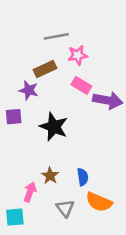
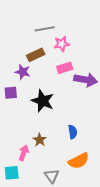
pink rectangle: (81, 85) -> (65, 68), turned -49
blue semicircle: (83, 177) -> (73, 132), moved
orange semicircle: (99, 202) -> (79, 161), turned -50
gray triangle: (65, 208) -> (52, 176), moved

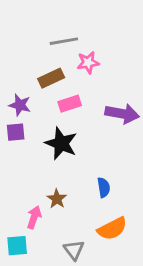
pink rectangle: (65, 68) -> (70, 104), moved
purple star: (23, 72) -> (20, 105), moved

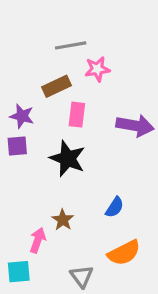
pink rectangle: (70, 104) -> (77, 115), turned -65
blue semicircle: (104, 187) -> (115, 207), turned 42

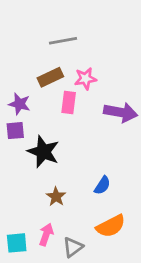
pink star: (97, 69) -> (85, 79), moved
black star: (67, 159) -> (43, 152), moved
pink arrow: (38, 240) -> (46, 234), moved
gray triangle: (82, 276) -> (73, 247), turned 30

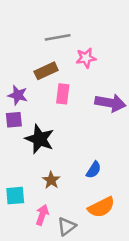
pink star: (85, 79) -> (86, 58), moved
cyan square: (17, 243) -> (15, 196), moved

